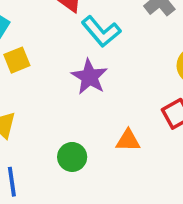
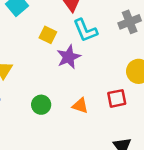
yellow square: (17, 60) -> (48, 35), moved, turned 30

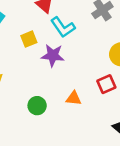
yellow square: (48, 35) -> (29, 39), turned -35
purple star: (69, 57) -> (53, 55), turned -30

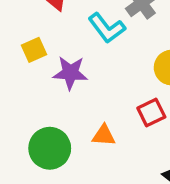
cyan L-shape: (63, 27) -> (107, 28), moved
green circle: (37, 106) -> (50, 148), size x1.5

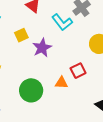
purple star: (70, 73) -> (42, 48), turned -30
red square: (151, 113) -> (78, 71), moved

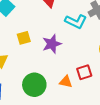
cyan L-shape: (62, 22) -> (76, 21), turned -35
yellow square: (21, 35) -> (24, 38), moved

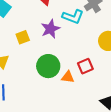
purple star: (52, 44) -> (50, 29), moved
green circle: (34, 85) -> (48, 66), moved

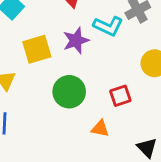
yellow square: (23, 37) -> (37, 49), size x1.5
orange triangle: (68, 77) -> (100, 129), moved

